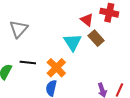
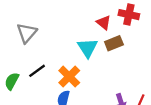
brown rectangle: (96, 38) -> (114, 43), turned -70
black line: (28, 63) -> (37, 71), turned -42

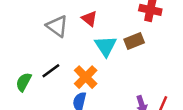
red triangle: (104, 23) -> (89, 19), moved
gray triangle: (27, 33) -> (57, 26), moved, turned -35

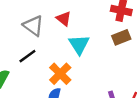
brown rectangle: (134, 41) -> (121, 37), moved
black line: (51, 71) -> (27, 56), moved

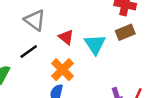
red triangle: (64, 19) -> (66, 37), moved
cyan triangle: (79, 44) -> (95, 44), moved

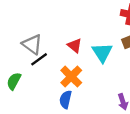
gray triangle: (35, 20) -> (32, 44), moved

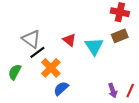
orange cross: (71, 77) -> (51, 68), moved
blue semicircle: (65, 99) -> (61, 88), turned 35

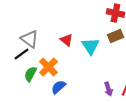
black line: (37, 52) -> (21, 54), moved
green semicircle: (15, 72) -> (30, 74), moved

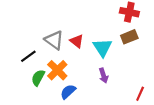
gray triangle: (29, 39) -> (54, 40), moved
purple arrow: (108, 89) -> (104, 76), moved

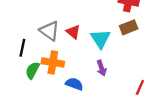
black line: (28, 56) -> (22, 48), turned -42
orange cross: (57, 70) -> (53, 62), turned -36
blue semicircle: (68, 92) -> (74, 84), moved, turned 63

